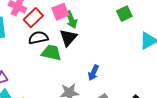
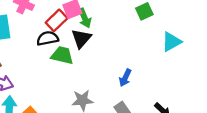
red rectangle: (33, 18) -> (57, 20), moved
blue arrow: (93, 73) -> (125, 78), moved

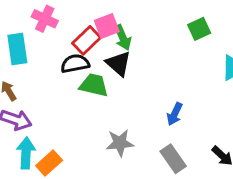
black triangle: (81, 38) -> (118, 64), turned -30

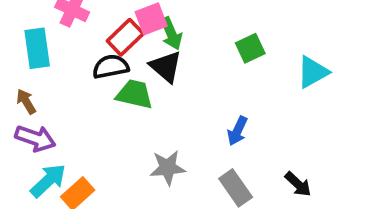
green square: (199, 29) -> (250, 48), moved
cyan arrow: (26, 153) -> (48, 181), turned 44

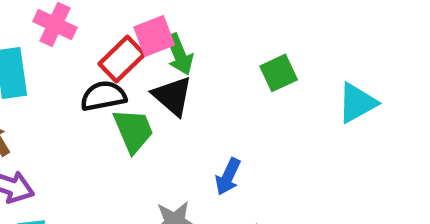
green trapezoid: (135, 94) -> (133, 131), turned 54
blue arrow: (237, 131) -> (228, 177), moved

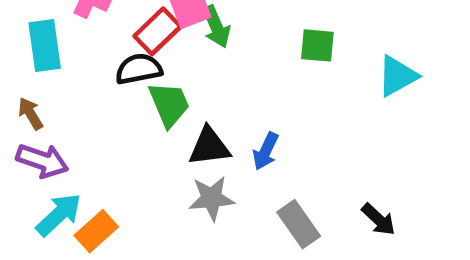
green square: (279, 73) -> (317, 45), turned 30
black triangle: (173, 96) -> (209, 147), moved, turned -48

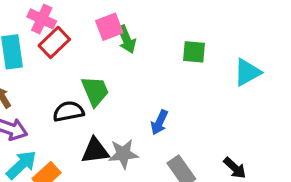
red rectangle: (157, 31) -> (54, 42), moved
black semicircle: (139, 69) -> (68, 111), moved
black triangle: (209, 147) -> (95, 151), moved

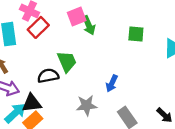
black triangle: (95, 151) -> (32, 103), moved

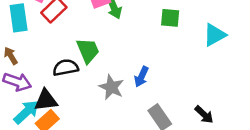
gray star: (87, 105) -> (111, 87), moved, turned 30

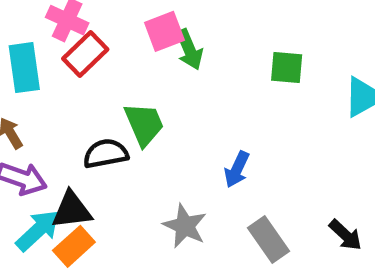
gray star: (111, 87) -> (185, 226), moved

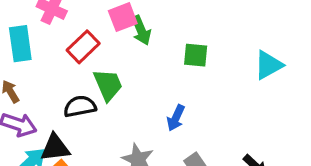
red rectangle: (85, 54) -> (83, 47), moved
green square: (287, 68) -> (196, 55), moved

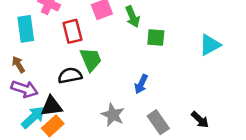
green arrow: (141, 30) -> (133, 17), moved
red rectangle: (83, 47) -> (72, 31), turned -60

